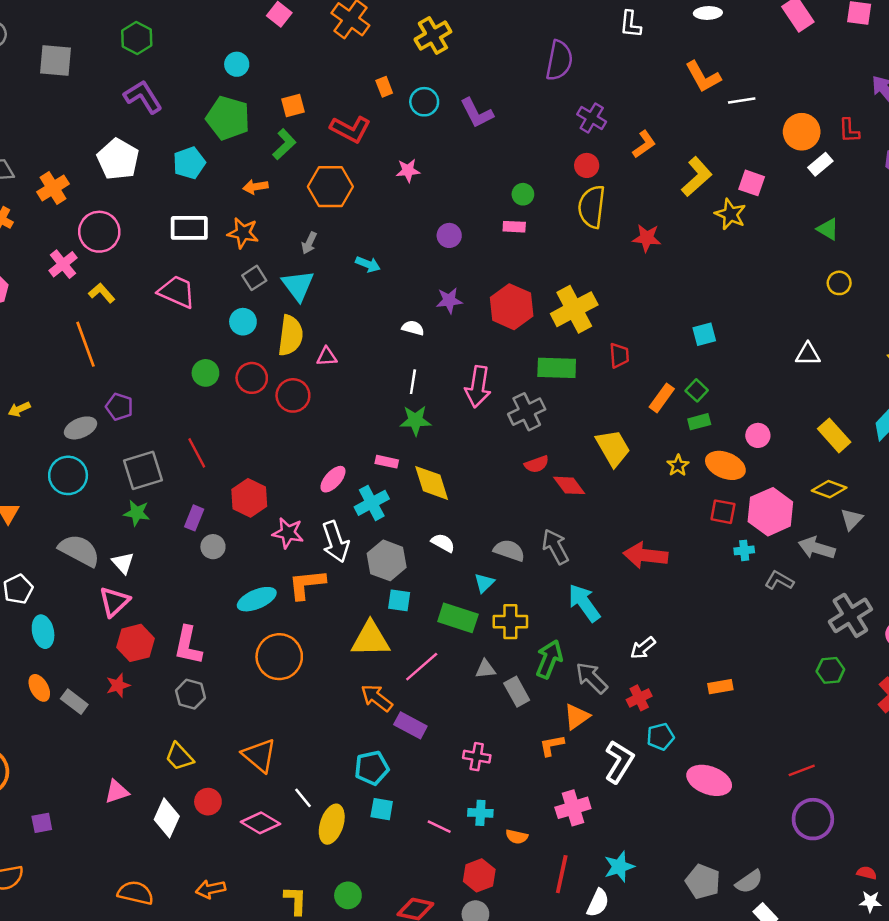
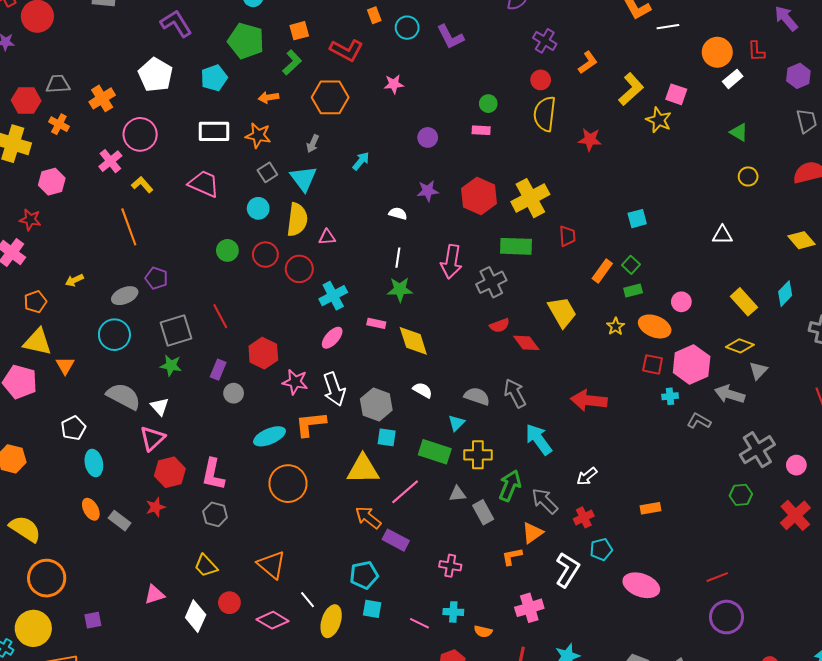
cyan arrow: (368, 264) -> (361, 161), turned -72
cyan cross: (372, 503) -> (333, 296), moved

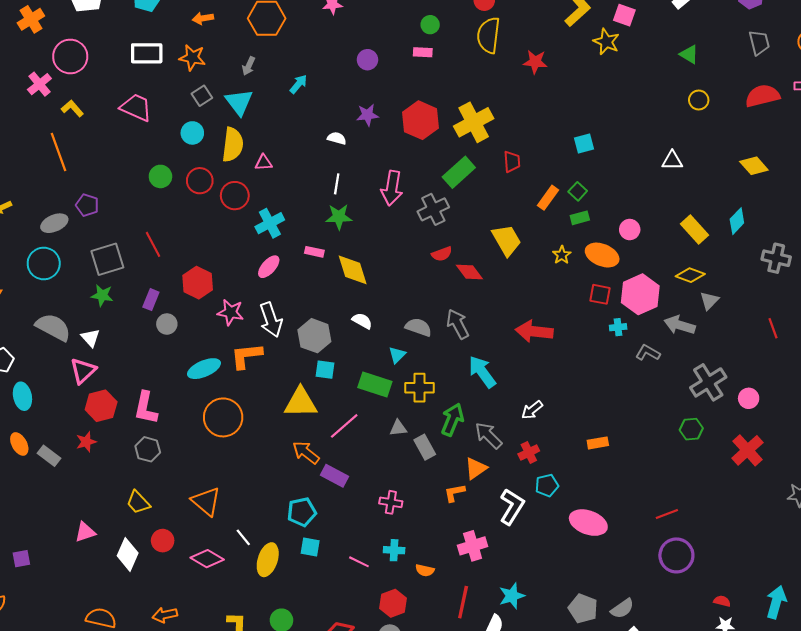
green rectangle: (516, 246) -> (459, 172), turned -44

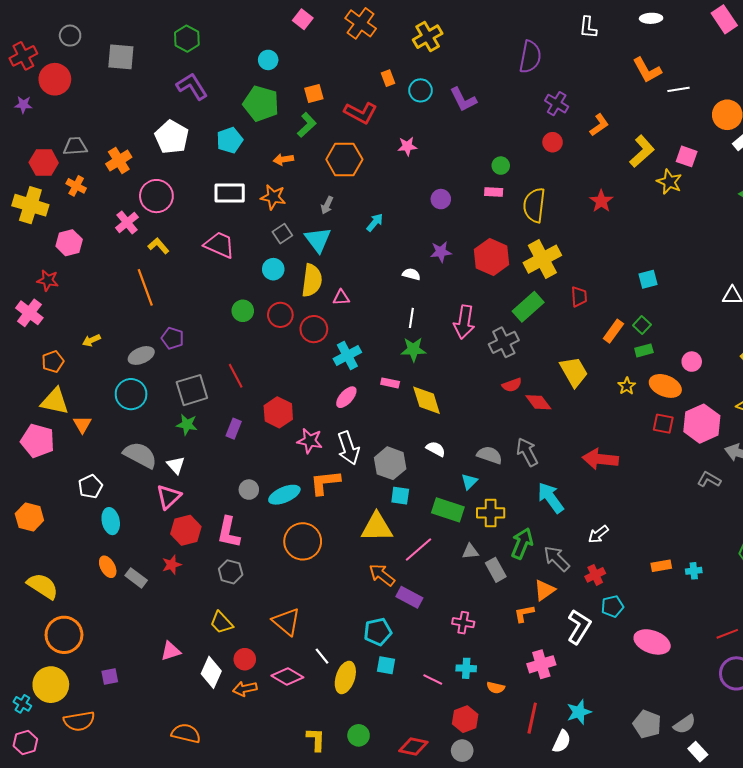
yellow semicircle: (489, 35) -> (534, 205), moved
red star: (535, 62) -> (601, 201), turned 30
gray circle: (167, 324) -> (249, 490), moved
cyan cross: (618, 327) -> (694, 571), moved
orange arrow: (165, 615) -> (245, 689), moved

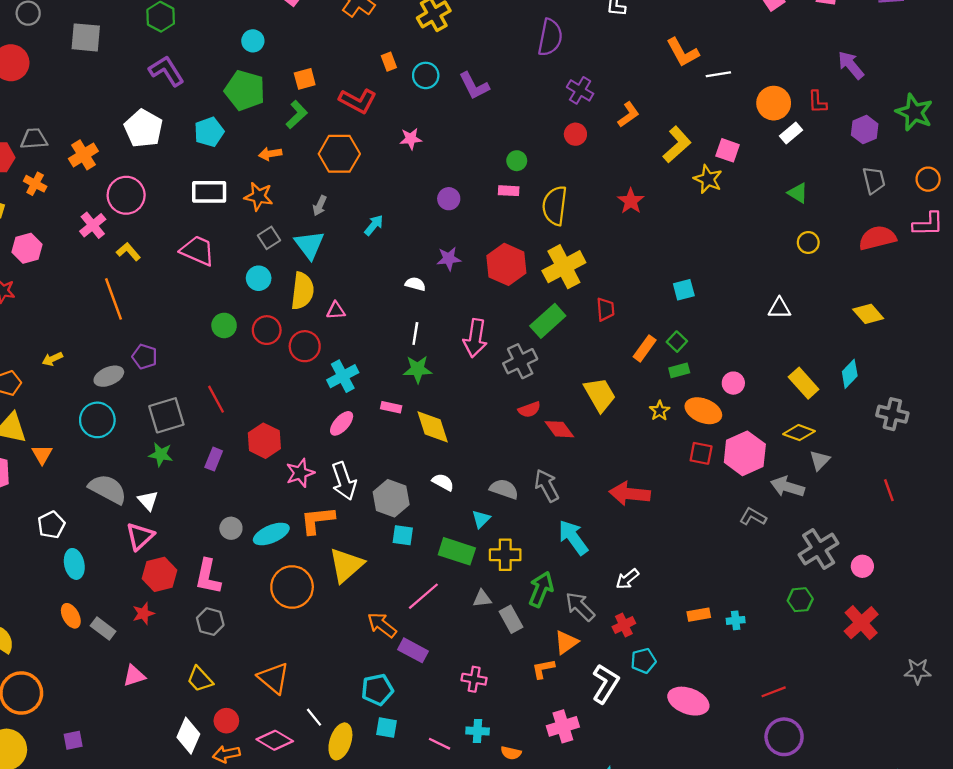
pink star: (310, 441) -> (300, 473), turned -30
yellow triangle: (377, 527) -> (346, 565), moved, turned -40
pink triangle: (171, 651) -> (134, 676), moved

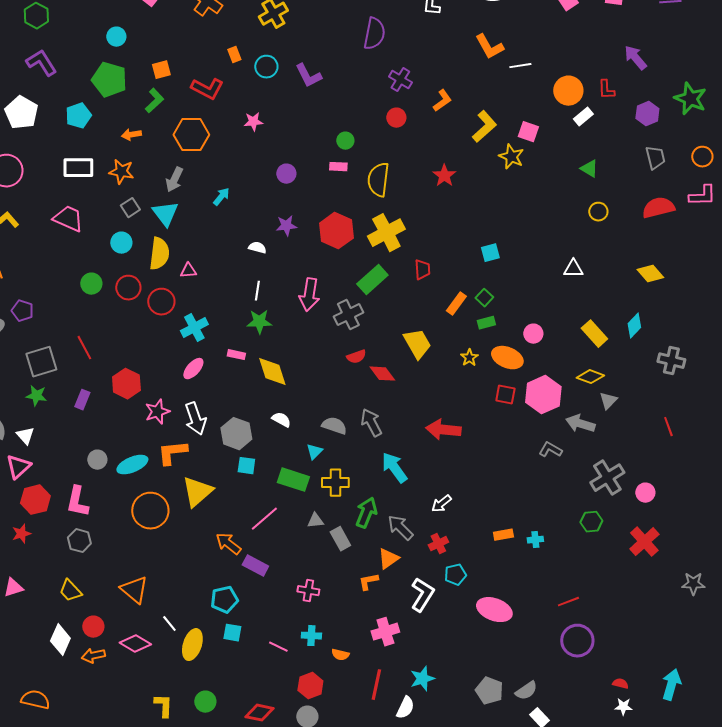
gray arrow: (320, 206) -> (174, 180), size x1.4

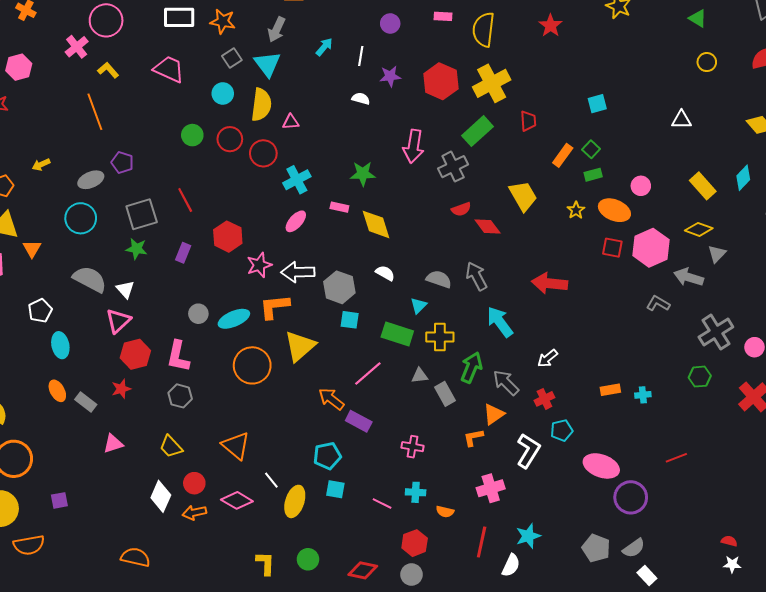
white line: (257, 291) -> (361, 56), moved
white arrow: (195, 419) -> (298, 272), turned 108
purple circle: (577, 641) -> (631, 497), moved

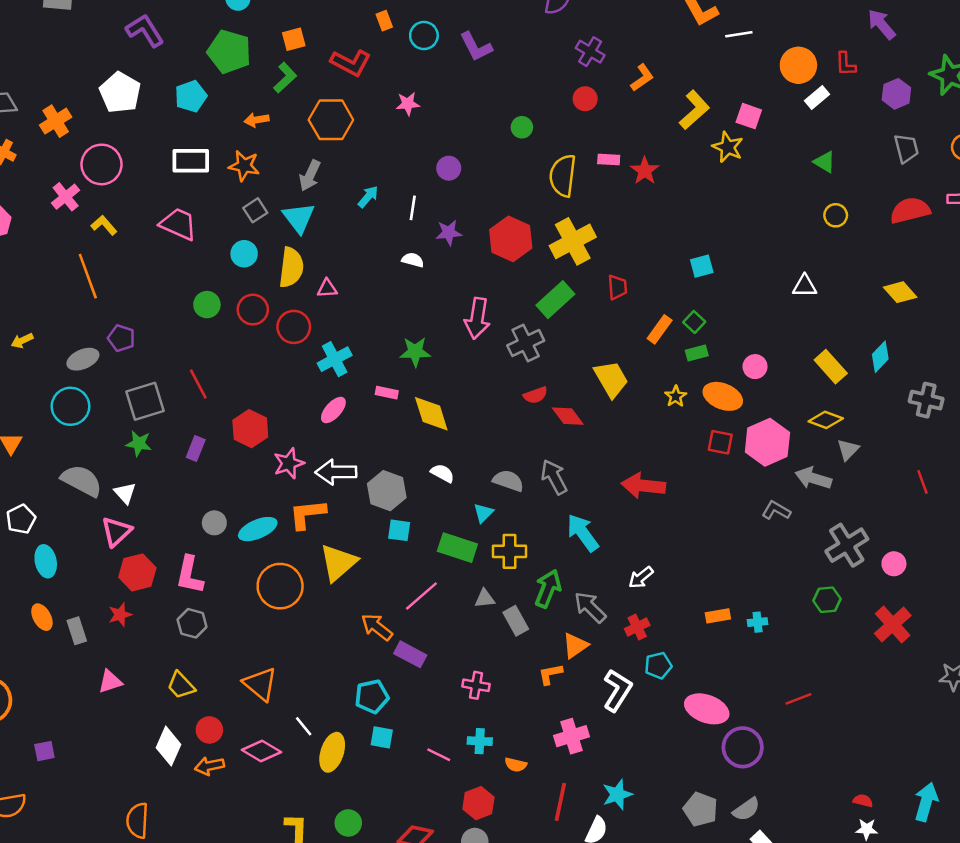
pink rectangle: (443, 16) -> (609, 160), moved
gray rectangle: (86, 402) -> (77, 631), turned 35
orange semicircle: (135, 557) -> (137, 820), turned -100

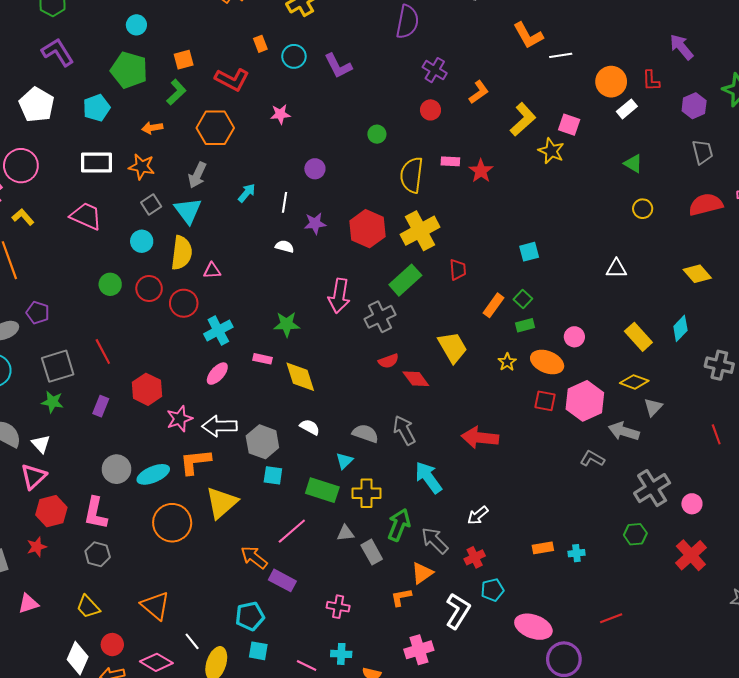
gray circle: (214, 523) -> (116, 469), size x1.4

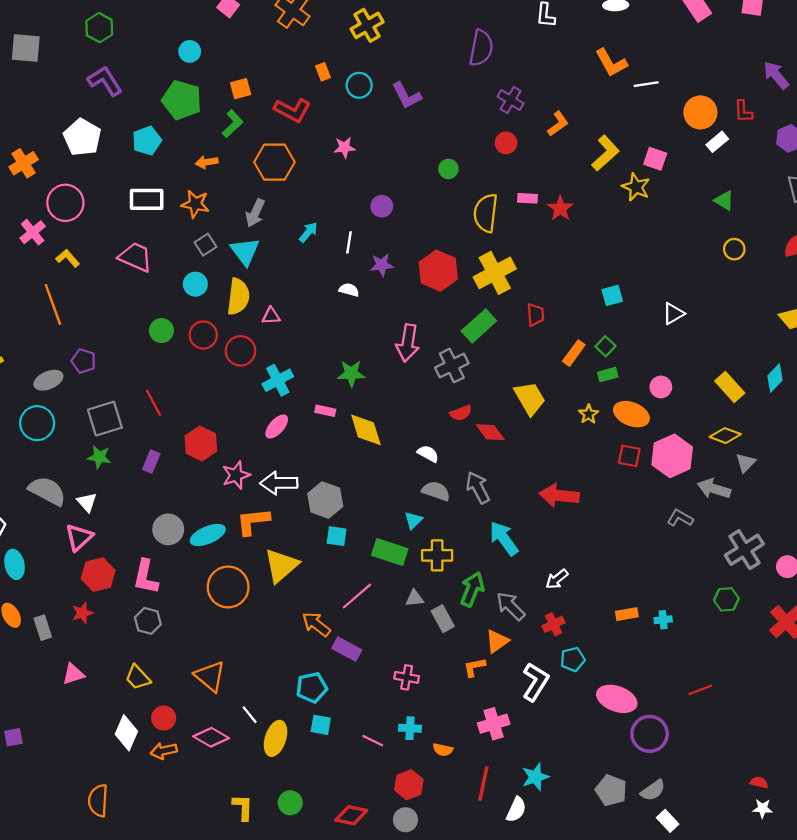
white triangle: (616, 269) -> (673, 314), moved, turned -30
white semicircle: (310, 427) -> (428, 454), moved

